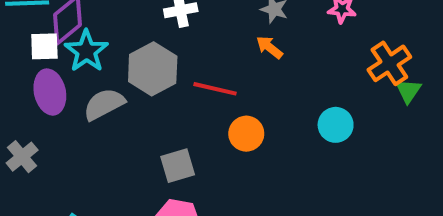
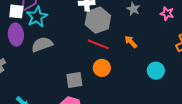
orange arrow: (269, 47) -> (131, 42), moved
gray hexagon: (153, 69) -> (98, 20), moved
orange circle: (246, 134) -> (102, 68), moved

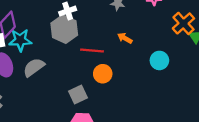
cyan star: (37, 17) -> (20, 40), turned -30
gray hexagon: (98, 20) -> (64, 29), moved

